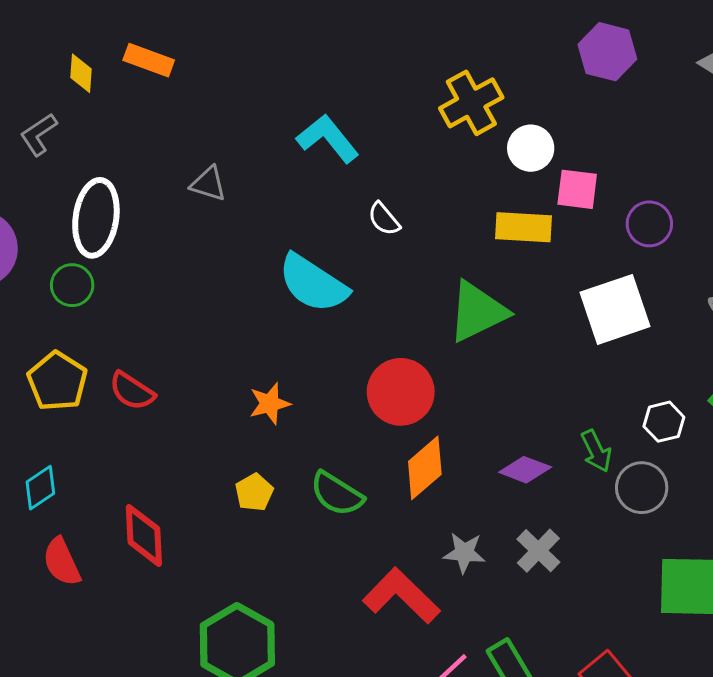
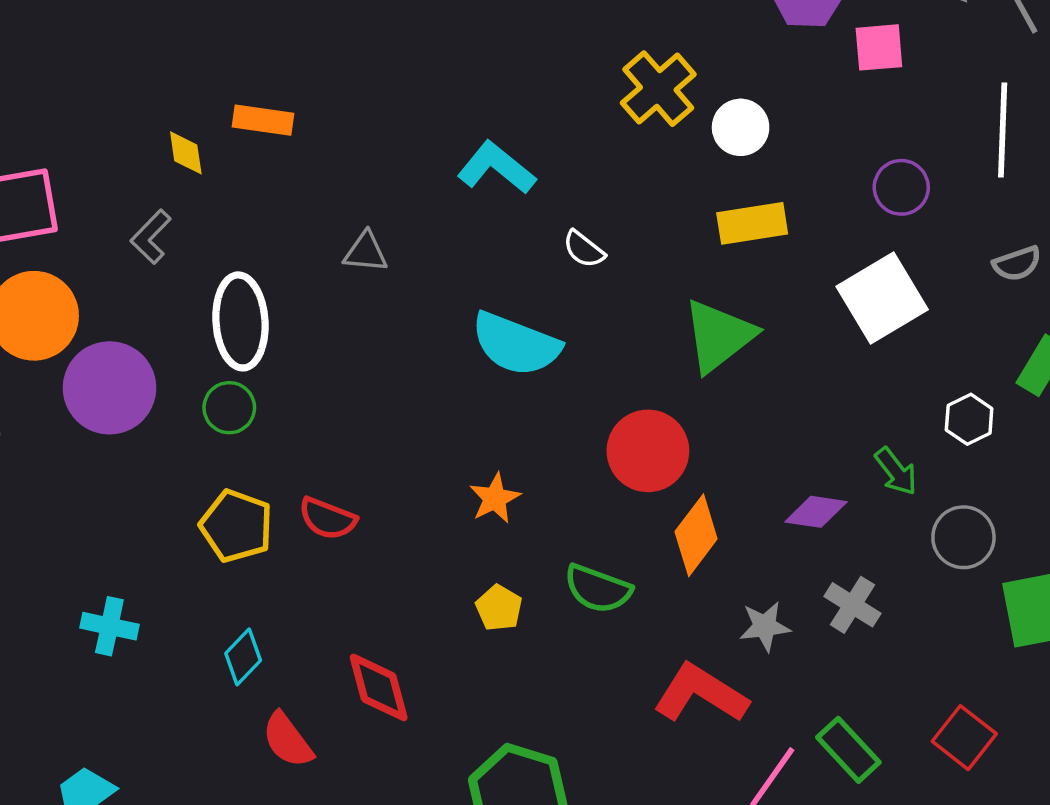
pink square: (577, 189) -> (879, 47), moved
gray circle: (642, 488) -> (963, 537), moved

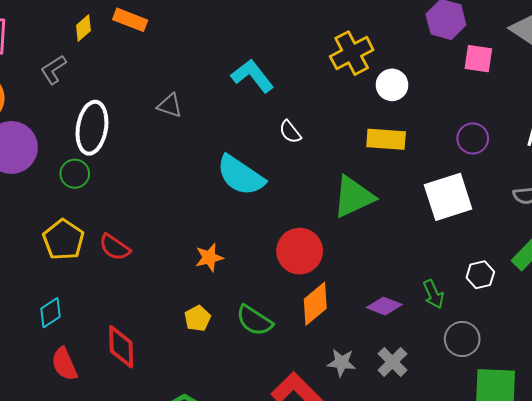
yellow diamond: (186, 153) -> (83, 28), turned 44

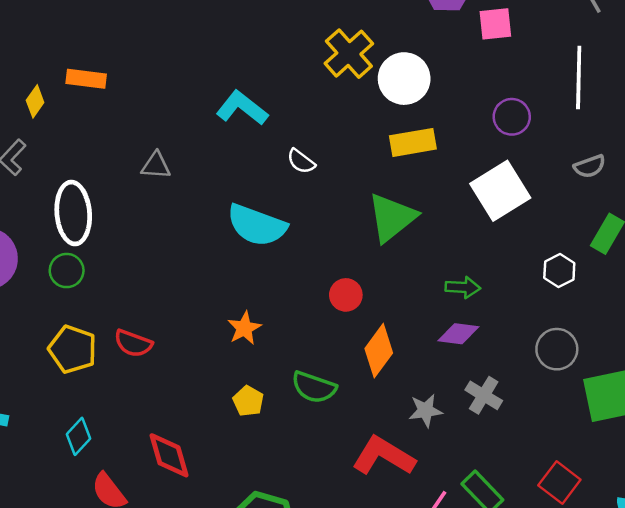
white circle: (392, 85) -> (404, 79), size x1.4
red circle: (300, 251) -> (346, 295), size x0.6
green arrow: (433, 294) -> (463, 287), moved, turned -48

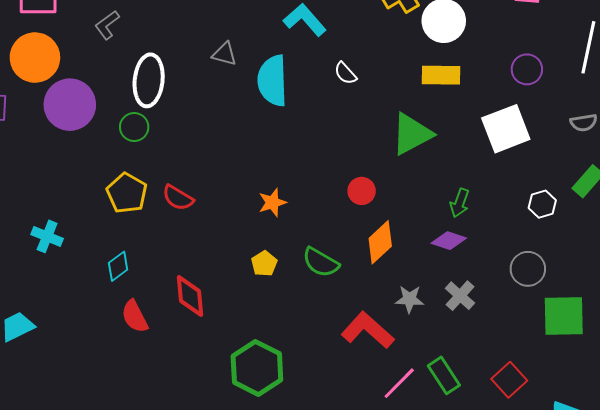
cyan semicircle: (257, 225) -> (272, 81), moved, turned 57
green arrow: (463, 287) -> (460, 203), turned 96

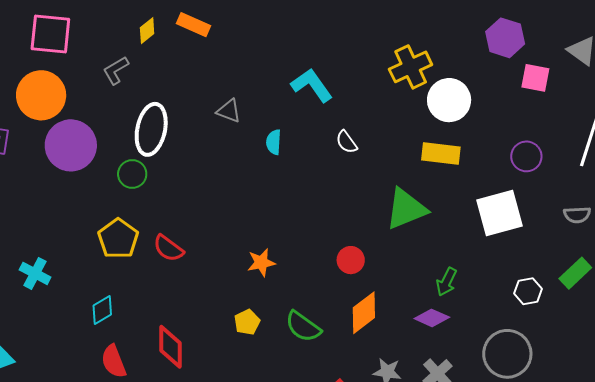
cyan semicircle: (272, 81) -> (274, 142), size x0.5
gray circle: (528, 269) -> (507, 354), size x1.4

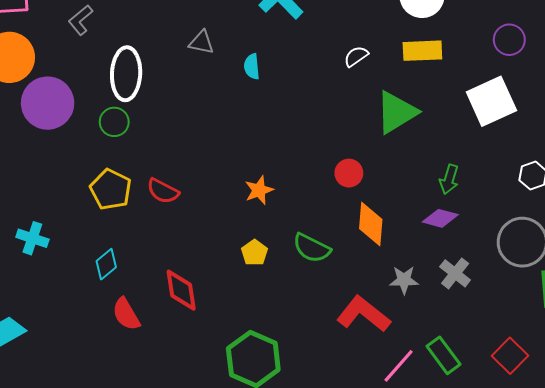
white semicircle: (346, 142) -> (356, 56), moved, turned 100
orange diamond: (364, 313) -> (371, 224), turned -39

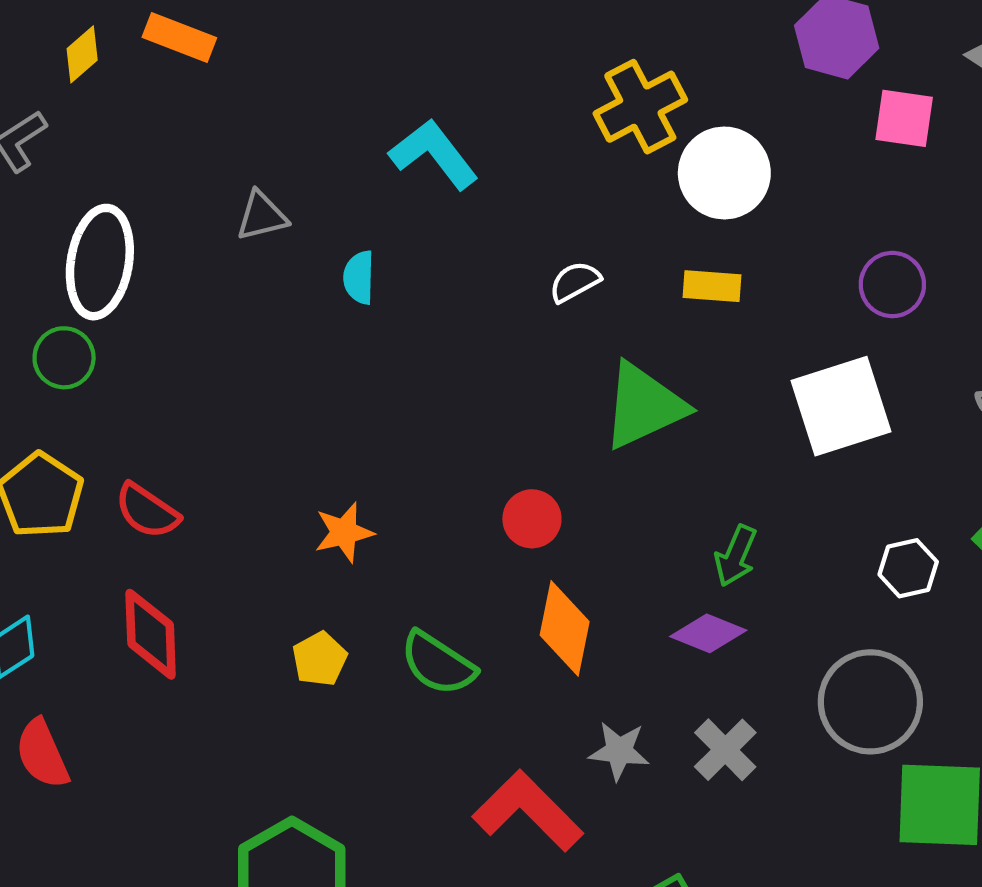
gray triangle: (201, 42) -> (262, 216), turned -32
yellow rectangle: (422, 51) -> (712, 286), size x0.7
red diamond: (181, 290) -> (151, 634), moved

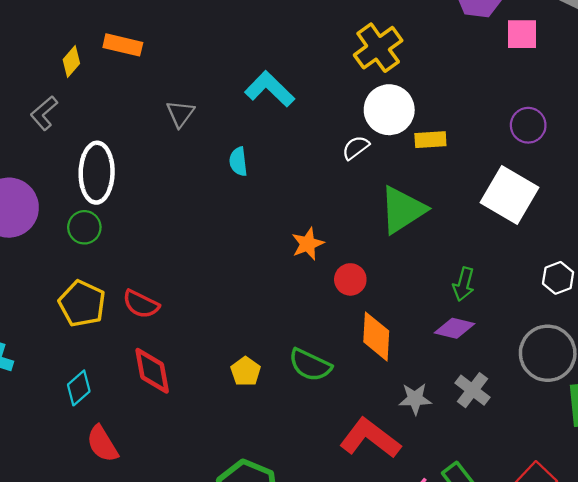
white circle: (724, 173) -> (389, 110), moved
gray triangle: (262, 216) -> (180, 114), moved, turned -32
white square: (841, 406) -> (509, 195), turned -34
orange star: (344, 532) -> (308, 244), moved

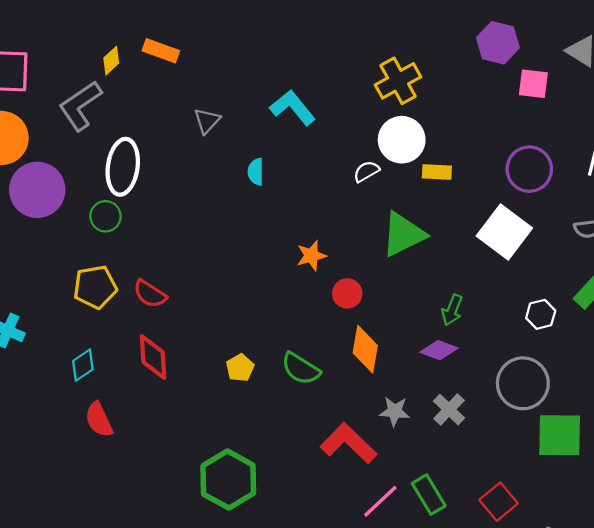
gray L-shape: (44, 113) -> (80, 106), size x1.6
purple circle: (528, 125) -> (529, 169), size x1.4
yellow pentagon: (82, 304) -> (95, 287), turned 30

